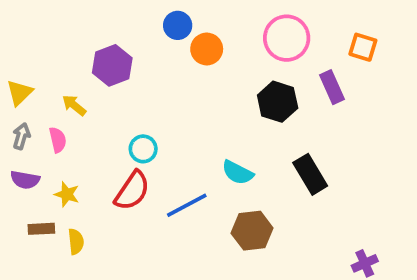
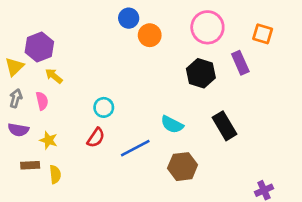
purple hexagon: (112, 65) -> (39, 47), moved
red semicircle: (132, 191) -> (96, 138), size x0.7

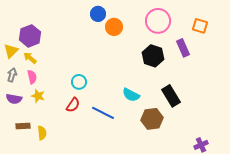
yellow arrow: (54, 76) -> (30, 58), moved
yellow star: (49, 140) -> (38, 96), moved
blue line: (135, 148) -> (103, 113), turned 55
brown hexagon: (183, 167) -> (152, 119), moved

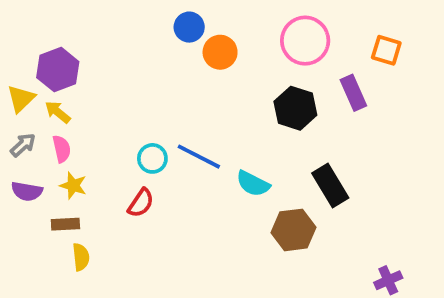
gray arrow: (12, 75) -> (23, 145), turned 32
blue line: (103, 113) -> (199, 157), moved
brown rectangle: (23, 126) -> (65, 224), moved

